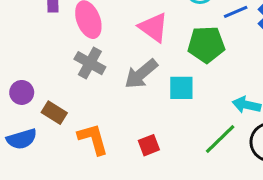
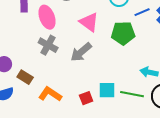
cyan square: (181, 88) -> (107, 90), moved
orange L-shape: (93, 139) -> (50, 94), turned -40
green line: (220, 139) -> (132, 94), turned 55

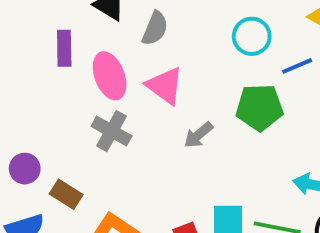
pink triangle: (89, 22) -> (165, 86), moved
gray arrow: (81, 52) -> (198, 135), moved, size x0.7

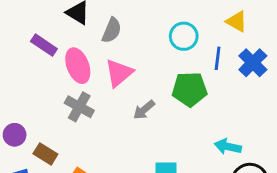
purple rectangle: (64, 48) -> (44, 45), turned -55
blue line: (297, 66) -> (218, 58), turned -60
pink triangle: (165, 86) -> (119, 73), turned 44

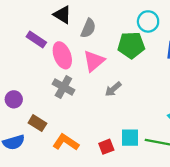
cyan circle: (184, 36) -> (148, 21), moved
green pentagon: (190, 89) -> (131, 45), moved
purple circle: (15, 135) -> (14, 99), moved

